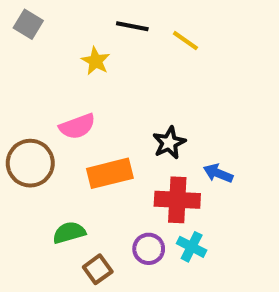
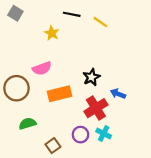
red cross: (177, 200) -> (96, 108), turned -35
green semicircle: (69, 233) -> (28, 124), moved

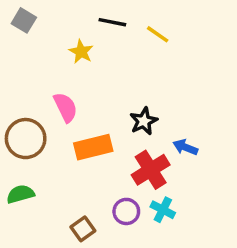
pink semicircle: (42, 68) -> (66, 107), turned -96
green semicircle: (28, 124) -> (20, 194), moved

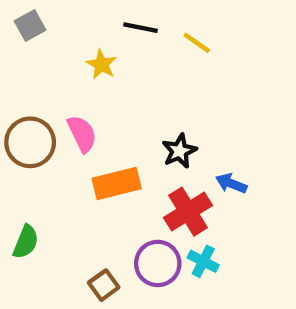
gray square: (24, 20) -> (30, 25), turned 30
brown circle: (26, 139) -> (30, 142), moved
green semicircle: (20, 194) -> (26, 242), turned 128
purple circle: (126, 211) -> (158, 263), size x1.4

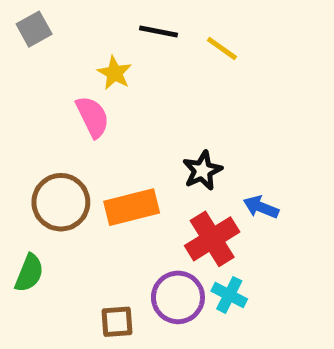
pink semicircle: (82, 134) -> (93, 117), moved
brown circle: (30, 142) -> (61, 202), moved
brown square: (104, 285) -> (117, 322), turned 32

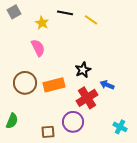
yellow star: (115, 73) -> (42, 23), moved
green semicircle: (29, 273) -> (12, 121), moved
cyan cross: (229, 295) -> (120, 127), moved

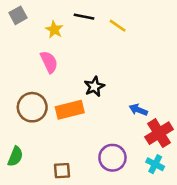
black star: (83, 70) -> (94, 87), moved
red cross: (87, 98) -> (159, 133), moved
purple circle: (73, 122) -> (112, 158), moved

